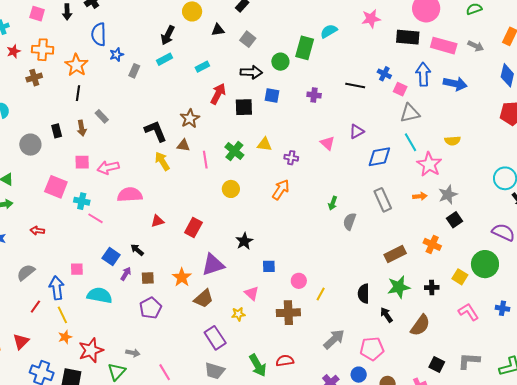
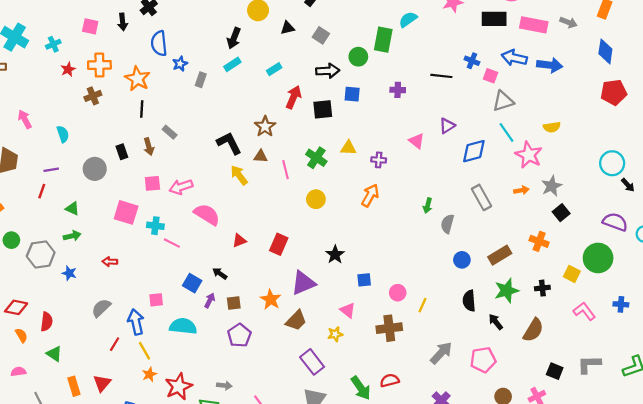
blue arrow: (423, 74) -> (514, 58), turned -70
pink semicircle: (130, 195) -> (207, 214), turned 40
blue circle: (359, 375) -> (462, 260), moved

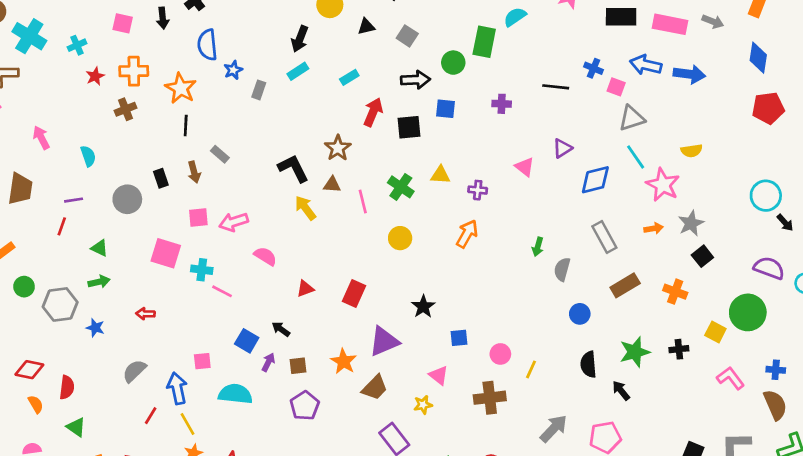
pink semicircle: (207, 214) -> (265, 256), size x0.7
brown rectangle: (500, 255) -> (625, 285), moved
brown semicircle: (533, 330) -> (775, 405), moved, turned -55

